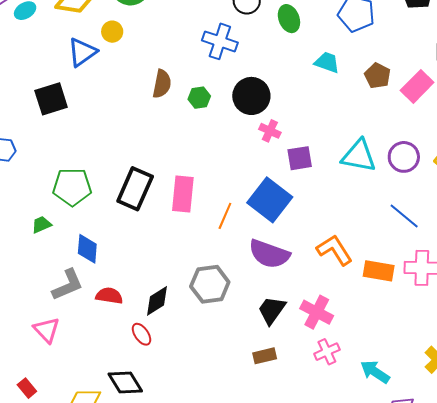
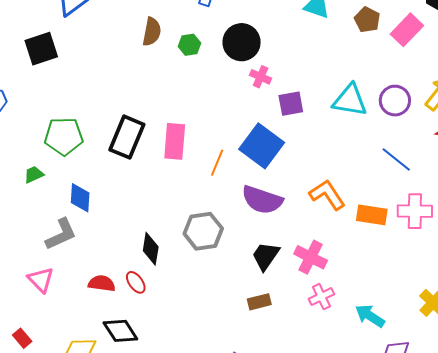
red semicircle: (109, 296) -> (102, 283), moved
black diamond: (157, 301) -> (151, 249), turned -48

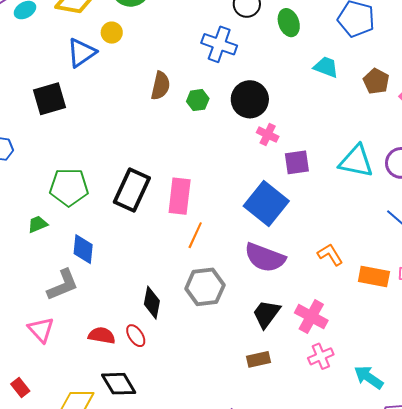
orange line: (217, 163) -> (195, 235), moved
orange L-shape: (327, 195) -> (330, 255), size x0.7

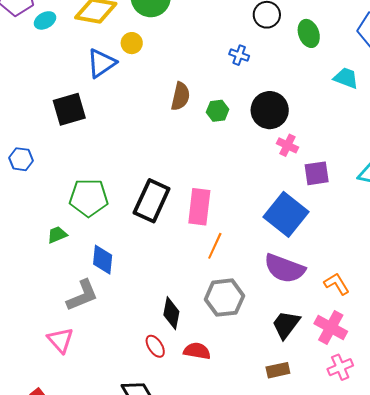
blue cross: (219, 44) -> (239, 55), size x0.6
orange L-shape: (330, 255) -> (337, 284), moved
red semicircle: (102, 335) -> (197, 351), moved

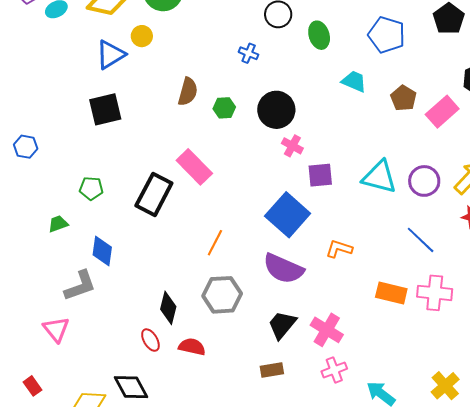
black square: (69, 109) -> (105, 109), moved
green pentagon: (89, 198) -> (91, 188), size x0.6
pink rectangle: (199, 207) -> (194, 167), moved, turned -54
orange L-shape: (337, 284) -> (339, 249), moved, turned -44

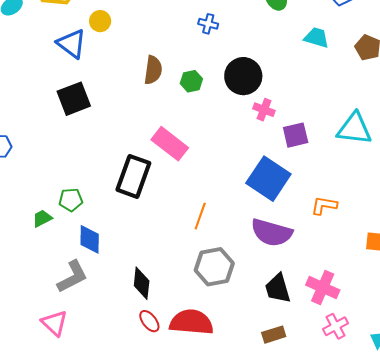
blue triangle: (111, 55) -> (72, 44), turned -44
green pentagon: (91, 188) -> (71, 200), moved
black diamond: (168, 308) -> (142, 283), moved
black trapezoid: (282, 325) -> (278, 288), turned -48
red semicircle: (192, 347) -> (191, 322), size x1.6

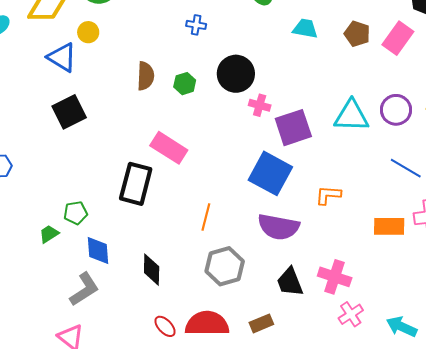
purple square: (296, 135) -> (293, 128), size x1.4
black diamond: (142, 283) -> (152, 270), moved
brown rectangle: (274, 335) -> (261, 323), moved

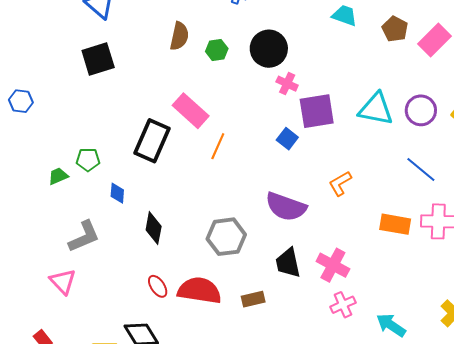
blue square: (270, 173) -> (287, 139), moved, size x0.5
orange L-shape: (328, 195) -> (340, 183), turned -44
orange line: (206, 217) -> (218, 146), moved
blue diamond: (98, 250) -> (117, 193), moved, size x0.7

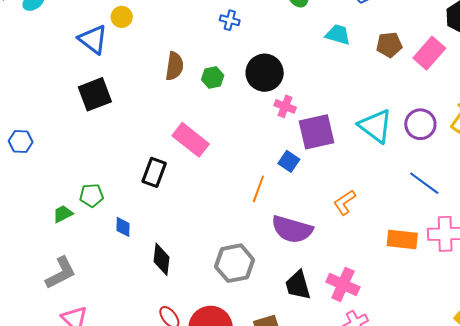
brown pentagon: (395, 29) -> (389, 45), turned -30
cyan triangle: (376, 109) -> (375, 126), turned 30
black rectangle: (152, 141) -> (154, 172), size x0.7
orange line: (218, 146) -> (258, 189), moved
gray L-shape: (84, 237) -> (61, 273), moved

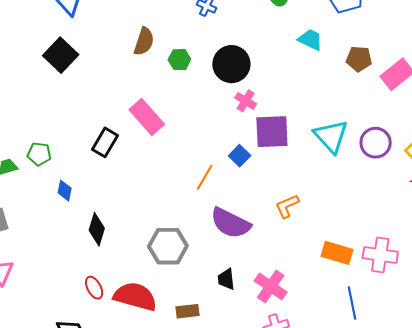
black square: (95, 94) -> (61, 55), turned -36
blue line: (424, 183) -> (352, 303), moved, turned 32
black trapezoid: (298, 285) -> (226, 279), size x0.7

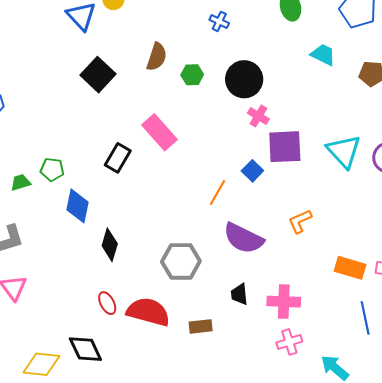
black square: (61, 55) -> (98, 75), moved
blue diamond: (65, 191) -> (77, 206), size x1.6
pink cross: (271, 286) -> (284, 302), turned -32

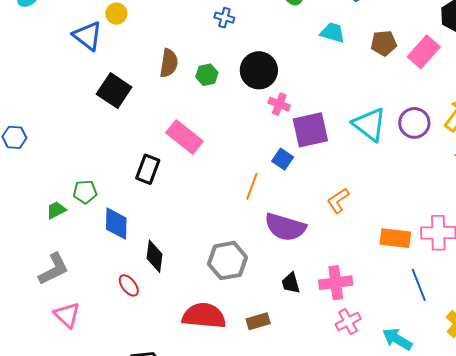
red ellipse: (107, 303) -> (129, 285), moved

